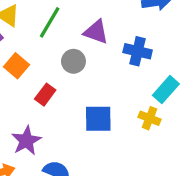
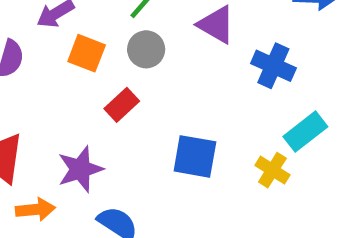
gray circle: (73, 61) -> (146, 49), moved
orange square: (16, 66) -> (87, 53), turned -30

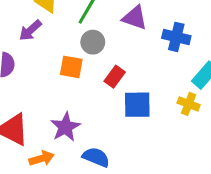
orange square: (87, 53) -> (71, 67), moved
red rectangle: (122, 105) -> (115, 77), moved

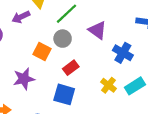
yellow cross: (189, 104) -> (108, 85), moved
blue square: (137, 105) -> (64, 94), moved
purple star: (65, 127) -> (24, 79), moved

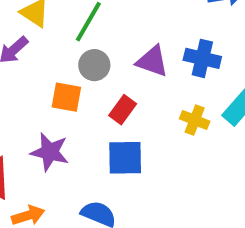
purple triangle: (97, 30) -> (152, 61), moved
purple star: (24, 79) -> (50, 152), turned -30

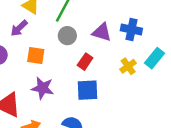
orange square: (66, 97) -> (36, 55), moved
yellow cross: (195, 120) -> (128, 66), turned 35

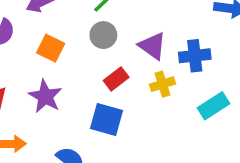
blue cross: (131, 29) -> (195, 56), turned -36
yellow cross: (128, 66) -> (163, 84), moved

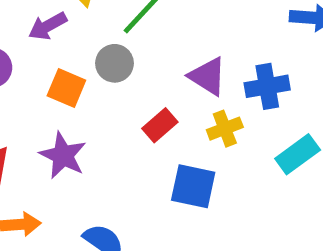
gray circle: (103, 35) -> (115, 63), moved
blue square: (106, 119) -> (193, 186), moved

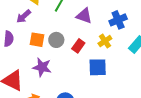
gray circle: (115, 63) -> (56, 40), moved
purple triangle: (208, 76) -> (84, 16), moved

